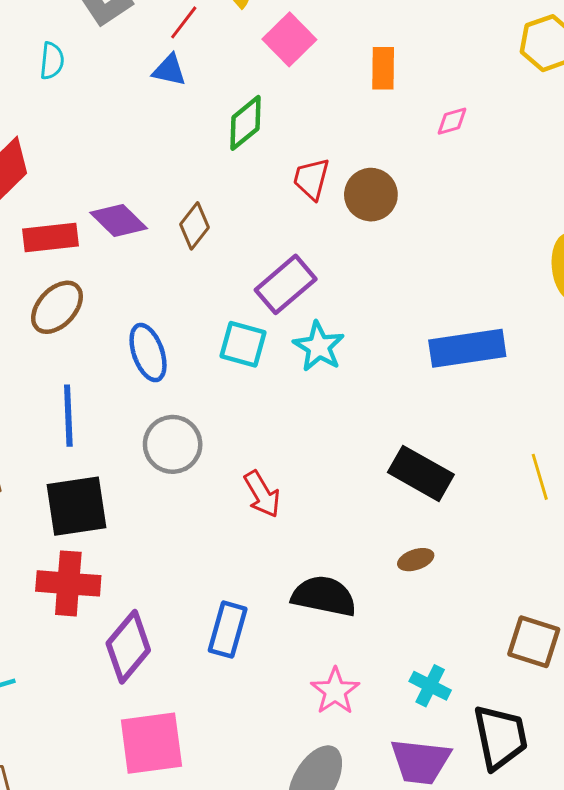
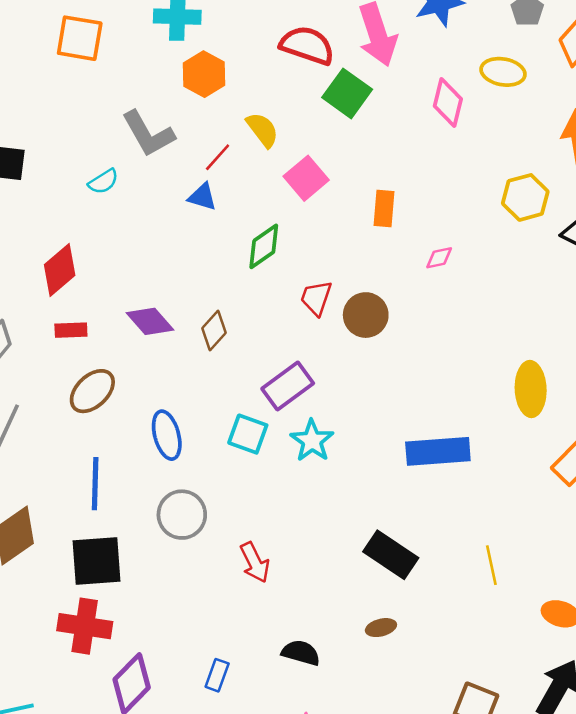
cyan semicircle: (52, 61) -> (103, 182), turned 48
red rectangle: (50, 238) -> (71, 330), moved, size x0.7
black semicircle: (324, 596) -> (301, 653), size x0.7
blue rectangle: (228, 630) -> (217, 675), size x0.7

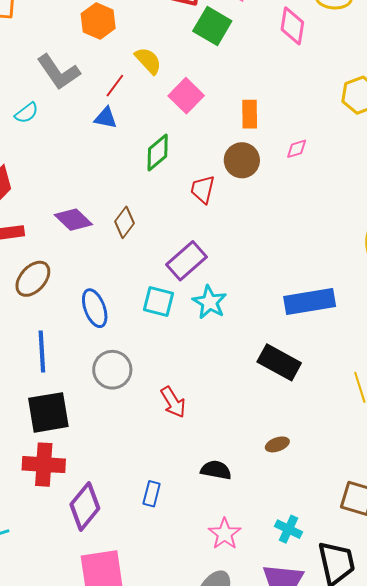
brown circle: (366, 315) -> (242, 160), moved
black rectangle: (391, 555) -> (279, 362), moved

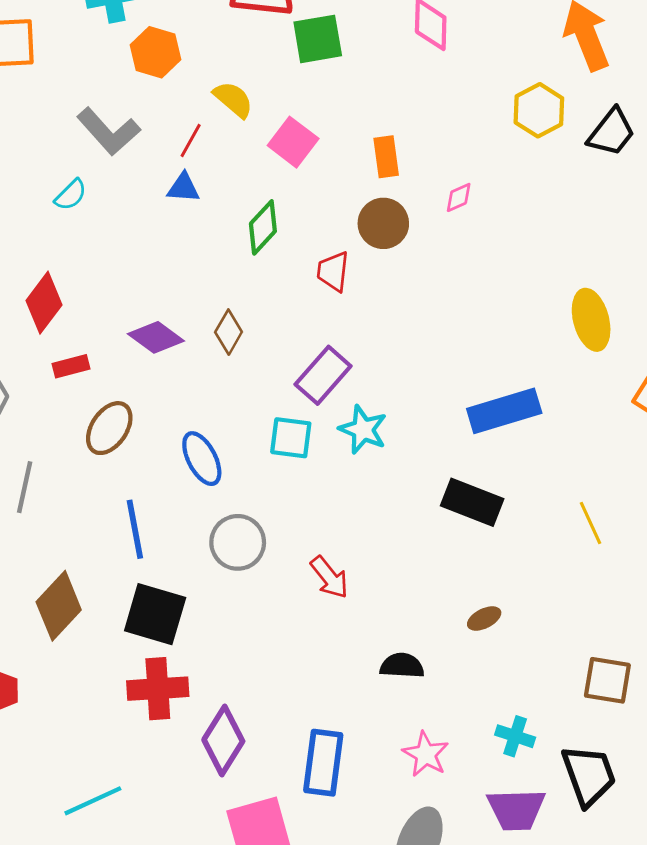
green square: (212, 26) -> (318, 39), turned -33
black square: (48, 412) -> (155, 614), turned 33
blue rectangle: (152, 494) -> (323, 763), moved, size x1.8

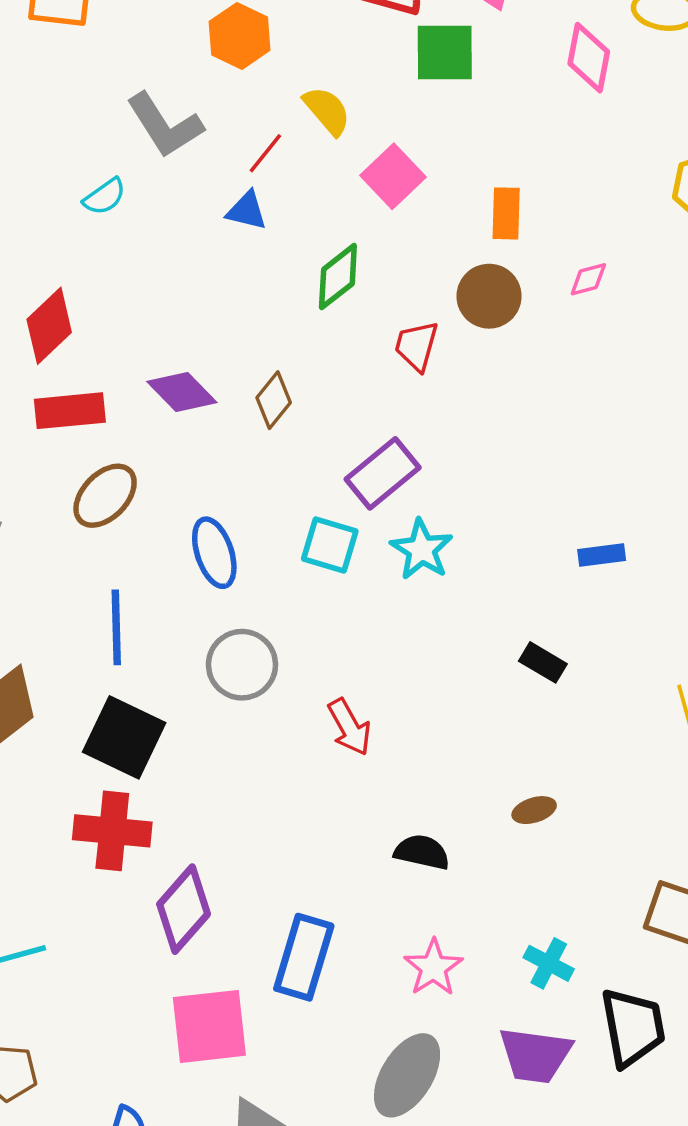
red rectangle: (71, 366) -> (70, 411), size x1.5
blue rectangle: (504, 411) -> (602, 555), size x0.5
black rectangle: (472, 502) -> (543, 662), size x0.6

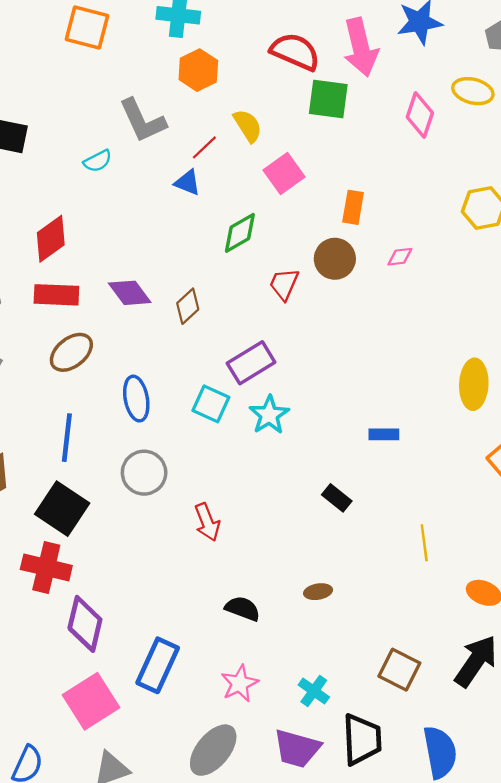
purple diamond: (184, 909) -> (85, 624), turned -36
pink square: (209, 1026) -> (91, 701), turned -34

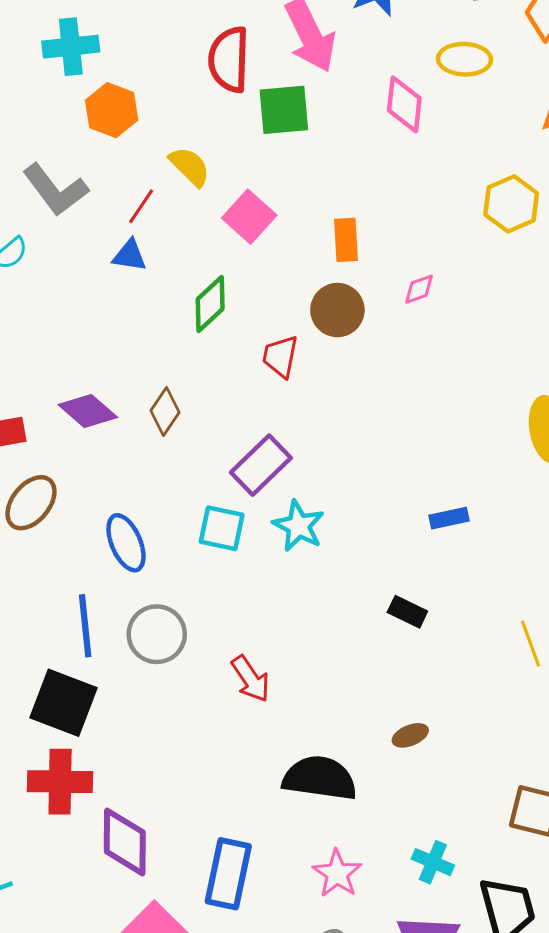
red semicircle: (295, 52) -> (229, 59), turned -99
blue line: (67, 438) -> (85, 626), moved
black semicircle: (243, 609) -> (320, 778), size x1.6

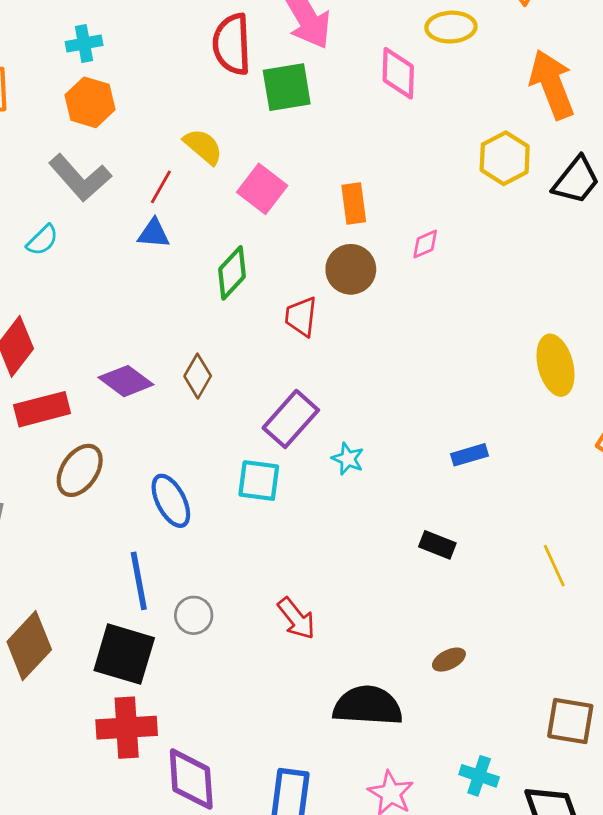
cyan cross: (71, 47) -> (84, 44), size x0.7
orange hexagon: (112, 110) -> (90, 102), moved
cyan star: (299, 526) -> (348, 459), moved, size x0.7
gray circle: (157, 634) -> (194, 615), moved, size x0.7

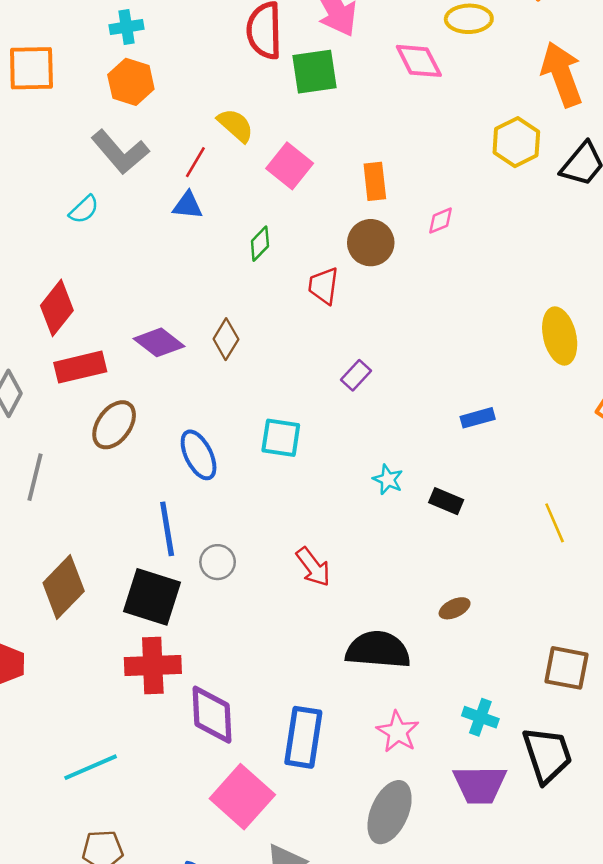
pink diamond: (398, 73) -> (419, 61), turned -30
green diamond: (232, 273) -> (260, 244), size x0.7
purple rectangle: (291, 419) -> (356, 375), moved, size x0.6
cyan star: (348, 459) -> (388, 480), moved

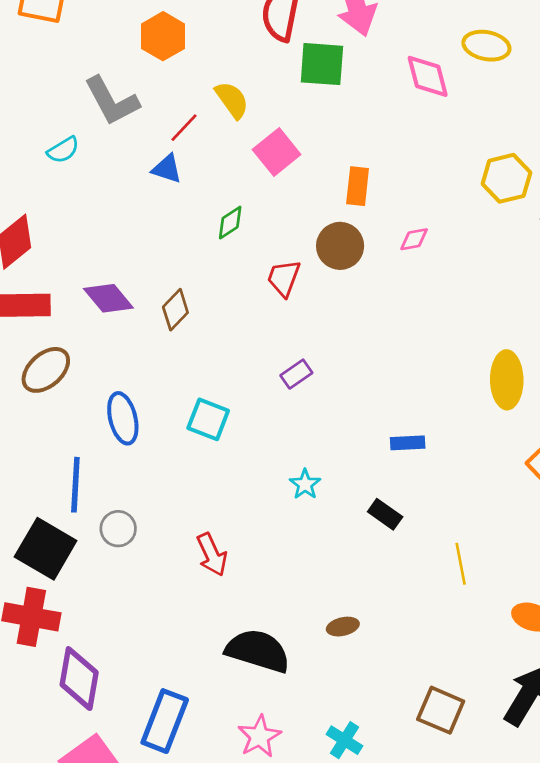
orange hexagon: (131, 82) -> (163, 36), moved
black rectangle: (446, 501) -> (385, 514), moved

